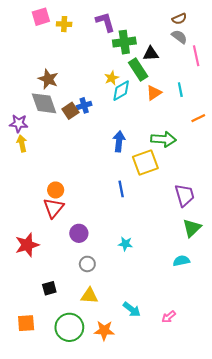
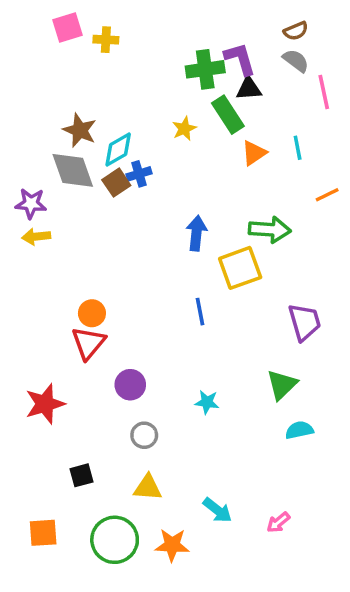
purple L-shape: (105, 22) -> (240, 59), moved
cyan diamond: (121, 91) -> (118, 149), moved
yellow arrow: (22, 143) -> (36, 237), turned -84
green triangle: (192, 228) -> (282, 385), moved

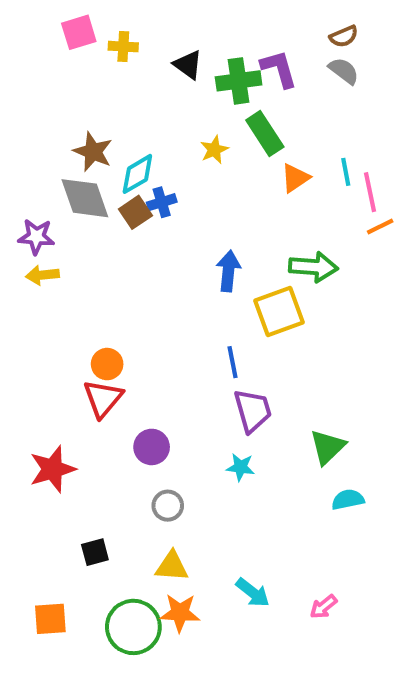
black triangle: (249, 88) -> (188, 65), moved, turned 40
pink line: (324, 92) -> (370, 192), moved
purple trapezoid: (305, 322) -> (253, 411), moved
orange star: (172, 545) -> (180, 613), moved

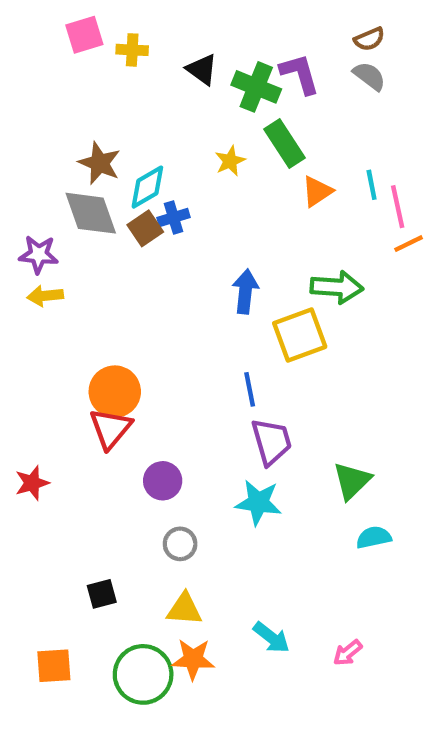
green cross: (239, 81) -> (256, 87), turned 30
orange circle: (107, 364) -> (115, 392), size x1.5
cyan star: (241, 467) -> (258, 503), size x1.5
red star: (52, 469) -> (32, 483), moved, size x0.7

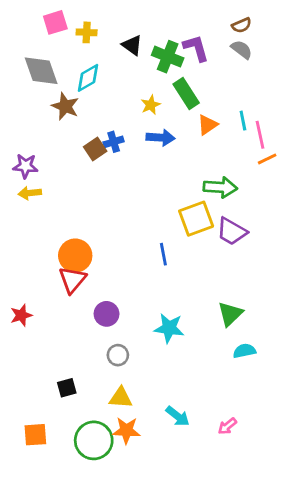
cyan diamond: (147, 187) -> (88, 78), moved
gray diamond: (91, 213) -> (41, 71), moved
blue arrow: (245, 291) -> (161, 138), moved, turned 88
purple trapezoid: (271, 442) -> (232, 231), moved, turned 136

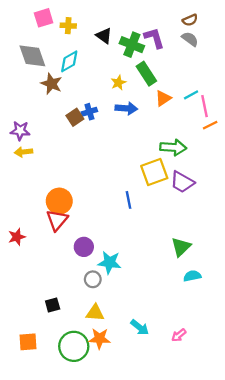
cyan line: (243, 121) -> (191, 95), turned 72
red star: (21, 315) -> (17, 237), moved
cyan star: (169, 328) -> (110, 263), moved

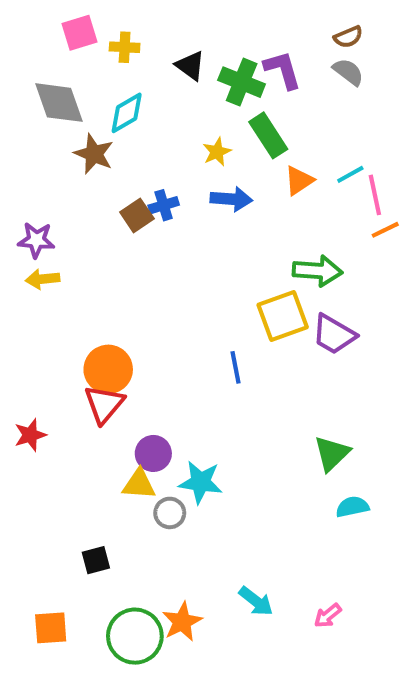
yellow triangle: (95, 313) -> (139, 484), moved
orange star: (99, 339) -> (182, 622), turned -30

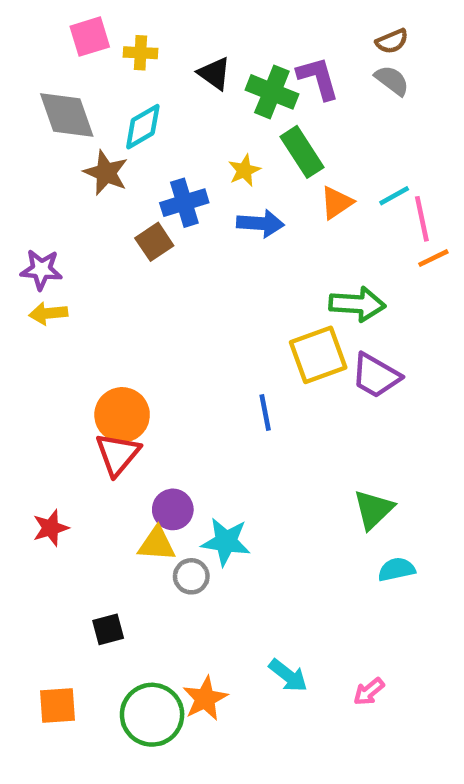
blue cross: (164, 205) -> (184, 203), moved, size x1.4
red star: (30, 435) -> (51, 528), moved

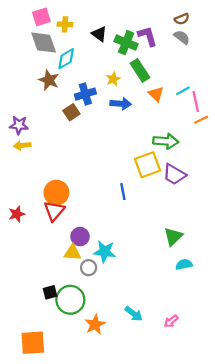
gray diamond: (67, 115) -> (44, 43), moved
orange triangle: (337, 203) -> (156, 94), turned -42
red star: (51, 528) -> (17, 214), moved
orange square: (57, 705) -> (33, 343), moved, size x1.4
green circle: (152, 715) -> (70, 300), moved

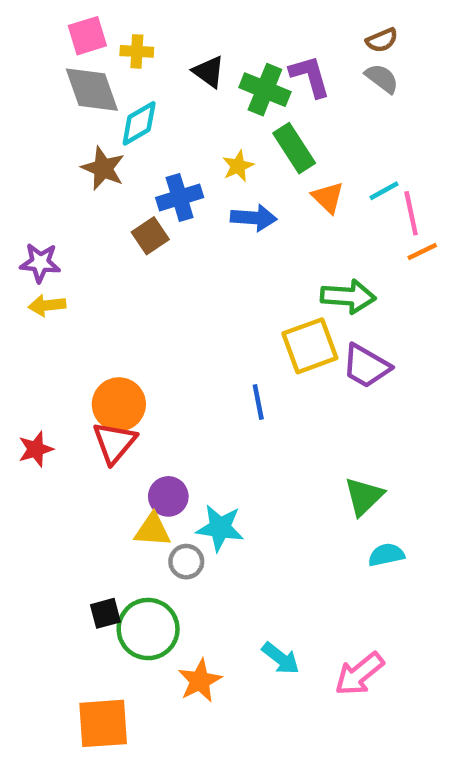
pink arrow: (171, 321) -> (359, 674), size x1.6
orange square: (33, 343) -> (103, 723), moved

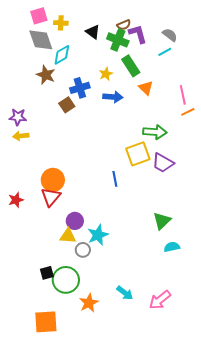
brown semicircle: (382, 40) -> (124, 25), moved
cyan line: (384, 191) -> (165, 52), moved
cyan star: (220, 528) -> (98, 235), turned -30

